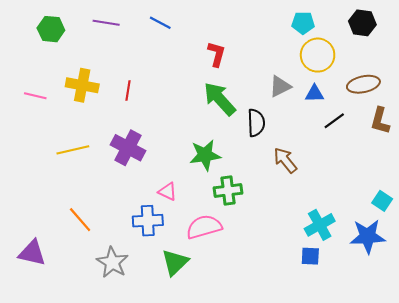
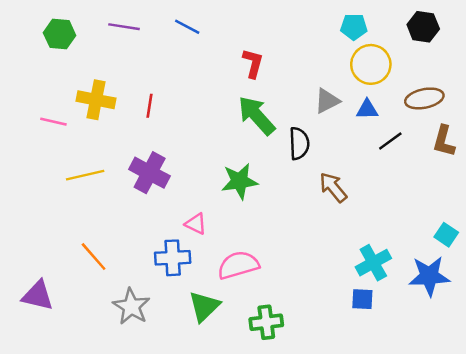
pink line: (35, 96) -> (53, 122), moved
green cross: (228, 190) -> (266, 322), moved

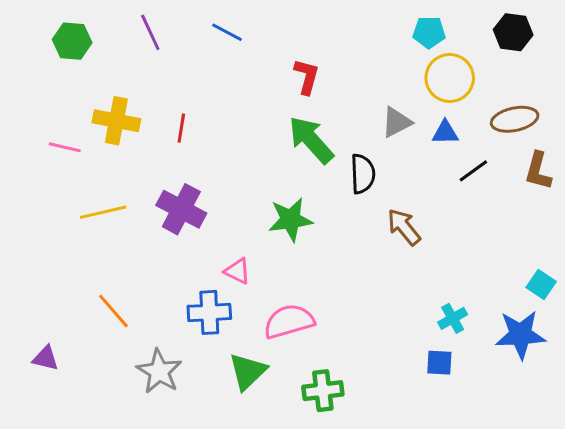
purple line: (124, 27) -> (150, 32), turned 56
cyan cross: (373, 263) -> (453, 318), size x0.7
purple triangle: (38, 295) -> (46, 358), size x0.7

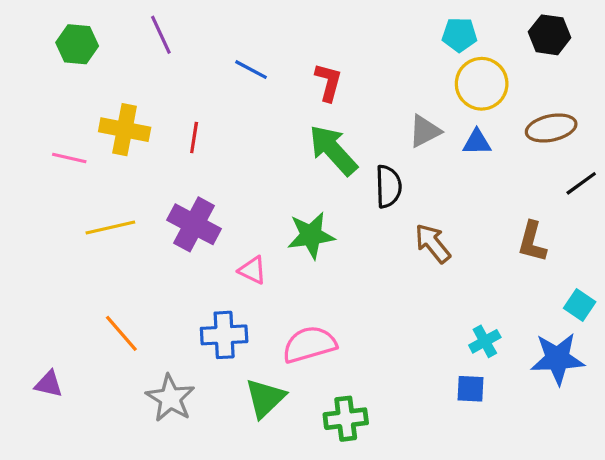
blue line: (227, 32) -> (251, 70), moved
black line: (473, 171) -> (581, 183), moved
brown L-shape: (538, 171) -> (532, 242), moved
pink triangle: (237, 271) -> (253, 270), moved

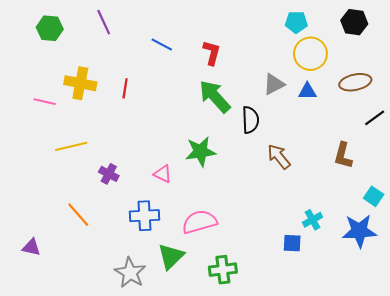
purple cross: (194, 224) -> (109, 174), moved, size x0.6
blue square: (471, 389) -> (292, 243), moved
gray star: (170, 398) -> (130, 273), moved

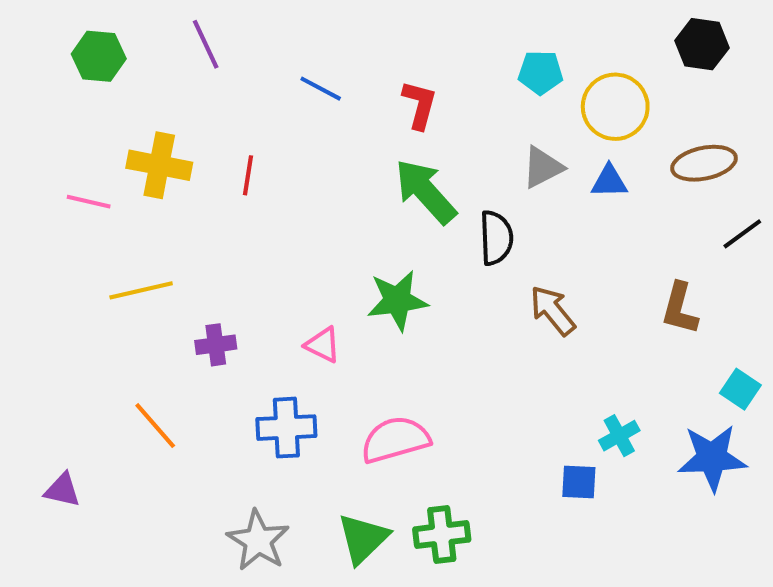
cyan pentagon: (296, 22) -> (541, 72), moved
purple cross: (109, 174) -> (216, 345), turned -36
green triangle: (171, 256) -> (363, 538), moved

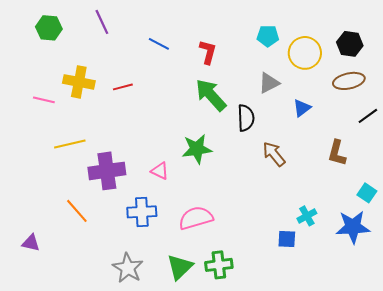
black hexagon: (702, 44) -> (350, 44), moved
red line: (248, 175) -> (123, 87), turned 66
blue triangle: (609, 181) -> (302, 108), moved, turned -36
purple cross: (216, 345) -> (107, 171), size x1.8

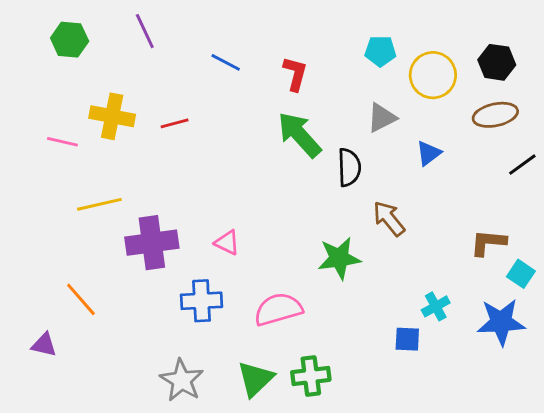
green star: (197, 149) -> (339, 258), moved
brown L-shape: (337, 153) -> (488, 243), moved, turned 80
orange line: (77, 211) -> (81, 299), moved

